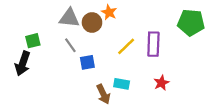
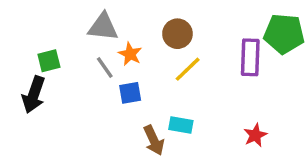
orange star: (109, 12) -> (130, 54), moved
brown circle: (92, 22) -> (177, 34), moved
purple rectangle: (153, 44) -> (250, 57), moved
red star: (161, 83) -> (255, 135), moved

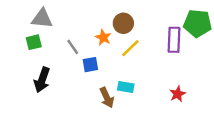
gray triangle: (103, 27) -> (42, 19), moved
orange star: (130, 54) -> (103, 37), moved
black arrow: (34, 95) -> (42, 80), moved

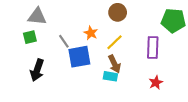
brown circle: (123, 23) -> (118, 12), moved
purple rectangle: (174, 40) -> (153, 47), moved
blue square: (90, 65) -> (79, 57), size x1.6
brown arrow: (107, 98) -> (115, 64), moved

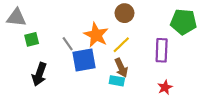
gray triangle: (37, 16) -> (16, 17), moved
orange star: (91, 33) -> (96, 35), size x1.6

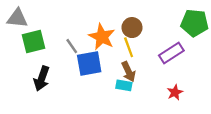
brown circle: (124, 13) -> (132, 28), moved
green square: (32, 39) -> (34, 41), size x1.5
yellow line: (121, 45) -> (129, 47), turned -66
purple rectangle: (162, 50) -> (171, 53), turned 55

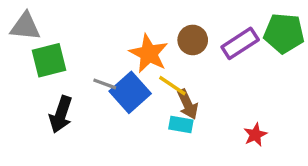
gray line: (72, 46) -> (105, 84), moved, turned -35
yellow line: (129, 47) -> (172, 86), moved, turned -36
purple rectangle: (171, 53) -> (240, 43), moved
blue square: (89, 63) -> (130, 92), turned -32

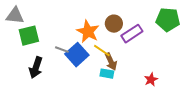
purple rectangle: (240, 43) -> (132, 34), moved

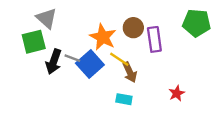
gray triangle: (15, 16) -> (47, 18), moved, turned 36
purple rectangle: (132, 34) -> (154, 39), turned -65
black arrow: (36, 68) -> (54, 62), moved
cyan rectangle: (107, 74) -> (124, 99), moved

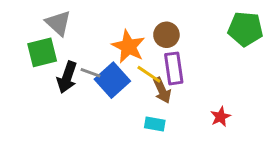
purple rectangle: (154, 39) -> (174, 68), moved

